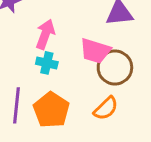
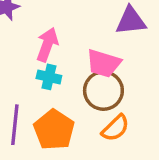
brown circle: (115, 68) -> (103, 91), moved

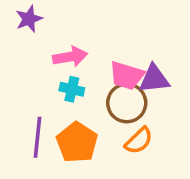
purple triangle: (131, 21) -> (154, 79), moved
pink arrow: (47, 45) -> (70, 57), turned 60

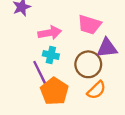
pink trapezoid: (127, 75) -> (89, 25), moved
purple line: (38, 137) -> (40, 74), moved, turned -32

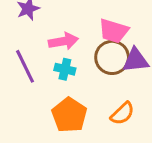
brown circle: (88, 64) -> (112, 57), moved
purple line: (40, 74) -> (25, 66), moved

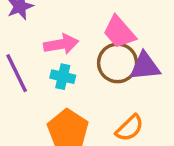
pink trapezoid: (114, 31) -> (119, 32), turned 32

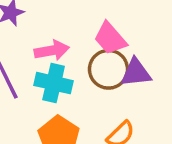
cyan cross: (63, 77) -> (54, 83), size x1.5

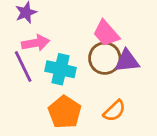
pink arrow: (52, 50) -> (36, 43), moved

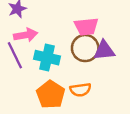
pink trapezoid: (106, 33) -> (86, 27), turned -55
orange semicircle: (114, 111) -> (80, 90), moved, turned 36

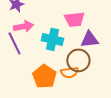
brown circle: (85, 48) -> (78, 60), moved
cyan cross: (47, 58) -> (52, 39), moved

